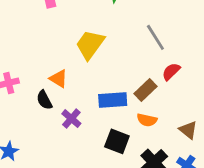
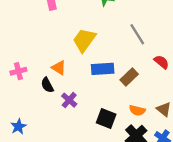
red semicircle: (171, 72) -> (161, 62), moved, turned 84
blue rectangle: (113, 100) -> (103, 69), moved
orange semicircle: (147, 120) -> (137, 110), moved

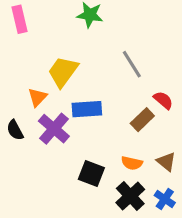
orange triangle: (59, 68) -> (37, 97), moved, turned 42
brown rectangle: (129, 77) -> (142, 120), moved
purple cross: (69, 100) -> (54, 129), moved, size x1.5

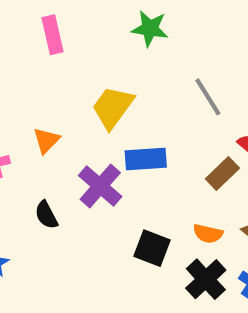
orange triangle: (37, 97) -> (46, 140), moved
black semicircle: (15, 130) -> (46, 215), moved

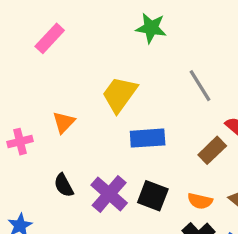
pink rectangle: (53, 35) -> (50, 38), moved, turned 56
purple cross: (100, 186) -> (109, 194), moved
black square: (152, 248) -> (153, 196), moved

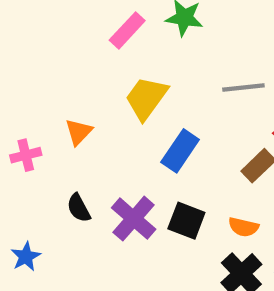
pink rectangle: (50, 38) -> (127, 30), moved
gray line: (200, 86) -> (243, 87), turned -64
blue rectangle: (148, 138) -> (180, 151), turned -52

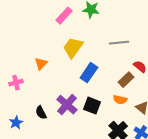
pink cross: (26, 155) -> (16, 83), moved
black semicircle: (79, 208) -> (41, 113), moved
orange semicircle: (243, 227) -> (120, 100), moved

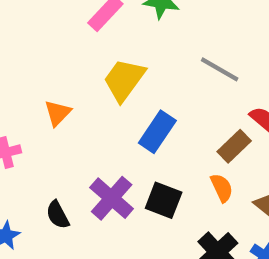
gray line: (119, 43) -> (220, 69), turned 36
orange semicircle: (120, 100) -> (222, 188), turned -128

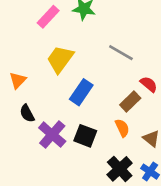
black semicircle: (58, 215) -> (27, 113), moved

